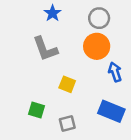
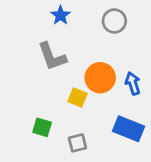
orange circle: (97, 46) -> (100, 78), moved

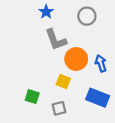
gray L-shape: (52, 56) -> (56, 40), moved
yellow square: (77, 98) -> (63, 82), moved

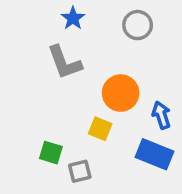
gray L-shape: (56, 40) -> (64, 62), moved
blue arrow: (101, 63) -> (161, 115), moved
gray square: (59, 108) -> (80, 171), moved

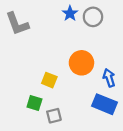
blue star: (73, 18) -> (70, 13), moved
gray L-shape: (64, 62) -> (17, 24), moved
yellow square: (100, 129) -> (49, 80), moved

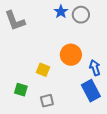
green square: (34, 103) -> (21, 90), moved
blue rectangle: (104, 104) -> (91, 91), turned 40

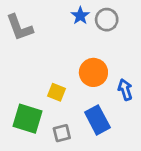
green square: (21, 90) -> (27, 119), size x1.6
blue rectangle: (91, 91) -> (97, 120), moved

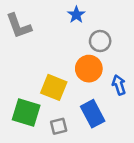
gray circle: (107, 20) -> (100, 41), moved
yellow square: (57, 92) -> (54, 87), size x1.5

